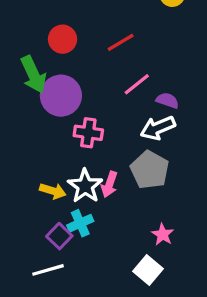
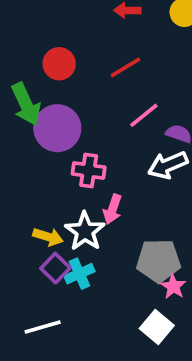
gray pentagon: (150, 170) -> (159, 261), moved, turned -30
pink arrow: (109, 184) -> (113, 209), moved
purple square: (59, 236) -> (55, 268), moved

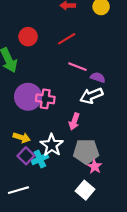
pink line: (144, 115) -> (77, 67), turned 60
purple circle: (57, 128) -> (28, 97), moved
pink arrow: (113, 209) -> (74, 121), moved
white star: (85, 231) -> (52, 145), moved

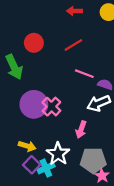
pink cross: (45, 99) -> (51, 107), turned 36

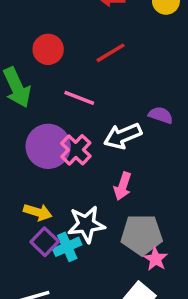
pink line: (84, 74) -> (79, 98), moved
white arrow: (99, 103) -> (123, 136), moved
white star: (58, 154) -> (86, 224), turned 30

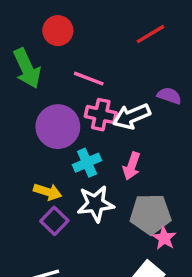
red line: (110, 53) -> (150, 34), moved
pink cross: (76, 150) -> (101, 115), moved, turned -32
cyan cross: (67, 247) -> (87, 163), moved

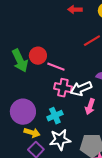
red circle: (58, 31) -> (38, 56), moved
purple circle: (58, 127) -> (23, 112), moved
pink arrow: (132, 166) -> (90, 107), moved

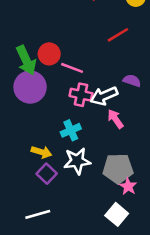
pink arrow: (90, 107) -> (115, 119), turned 126
purple circle: (23, 112) -> (30, 87), moved

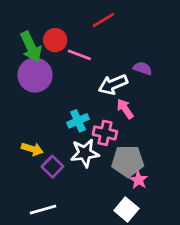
red line: (118, 35) -> (104, 20), moved
pink cross: (81, 95) -> (105, 133), moved
yellow arrow: (42, 152) -> (32, 149), moved

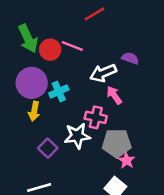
red circle: (55, 40) -> (50, 50), moved
purple circle: (35, 75) -> (32, 83), moved
cyan cross: (78, 121) -> (59, 91), moved
yellow arrow: (32, 149) -> (34, 111), moved, turned 84

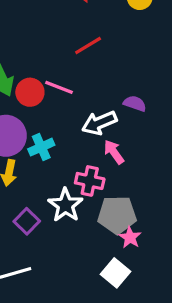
white star: (77, 136) -> (65, 205), turned -30

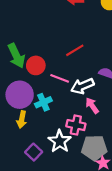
red line: (88, 45) -> (75, 50), moved
pink line: (59, 87) -> (60, 78), moved

